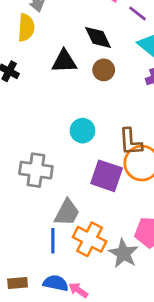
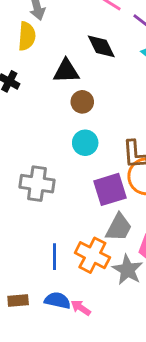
brown circle: (104, 70) -> (82, 102), moved
purple square: (107, 176) -> (110, 189), turned -36
gray trapezoid: (67, 212) -> (119, 227), moved

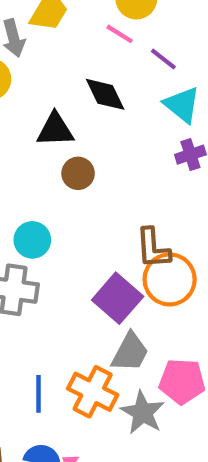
cyan circle: (85, 143) -> (32, 240), moved
purple square: (110, 189) -> (118, 298), turned -32

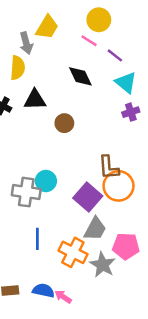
black triangle: (55, 130) -> (35, 100), moved
cyan circle: (32, 240) -> (46, 181), moved
blue line: (39, 394) -> (37, 239), moved

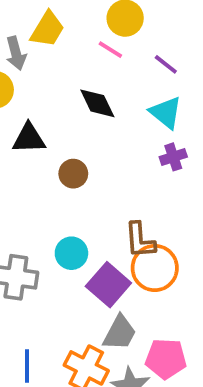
purple line: (115, 55) -> (166, 64), moved
cyan circle: (46, 181) -> (71, 253), moved
blue line: (37, 239) -> (27, 366), moved

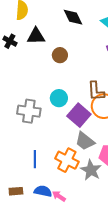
gray trapezoid: (120, 333) -> (85, 141), turned 100

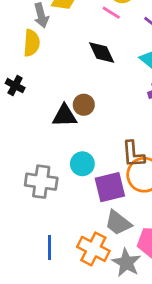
black triangle: (36, 36) -> (65, 116), moved
purple square: (79, 115) -> (110, 187), turned 35

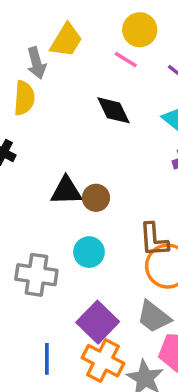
brown circle: (84, 105) -> (96, 198), moved
purple square: (110, 187) -> (98, 322), moved, turned -32
gray trapezoid: (118, 223) -> (154, 317), moved

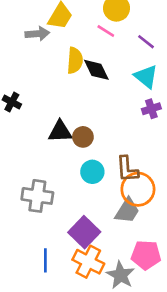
gray arrow: (36, 63) -> (37, 34), turned -80
yellow semicircle: (24, 98) -> (75, 60), moved
cyan circle: (89, 252) -> (92, 172), moved
gray trapezoid: (154, 317) -> (127, 211), moved, turned -96

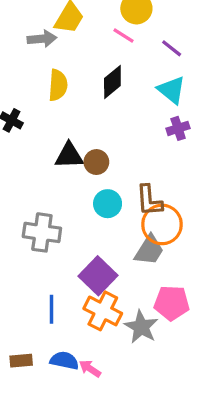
yellow semicircle: (75, 60) -> (58, 85), moved
black diamond: (96, 70) -> (112, 82), turned 76

